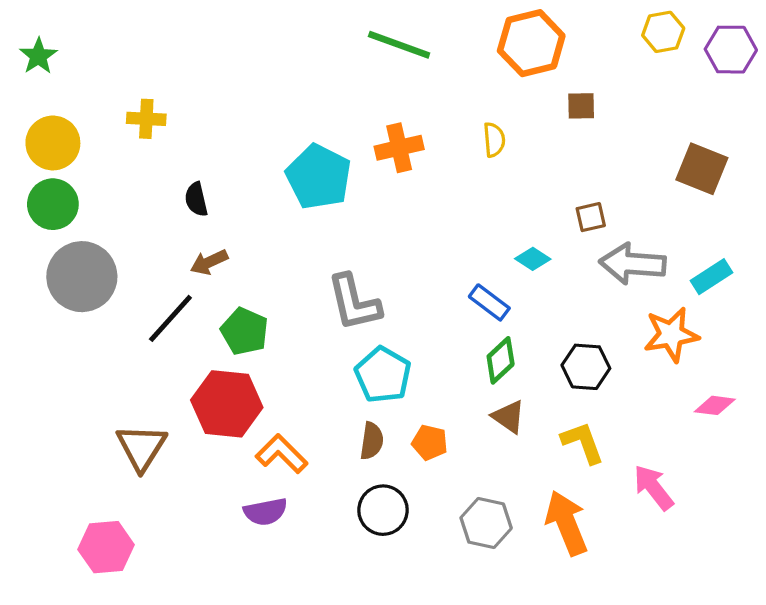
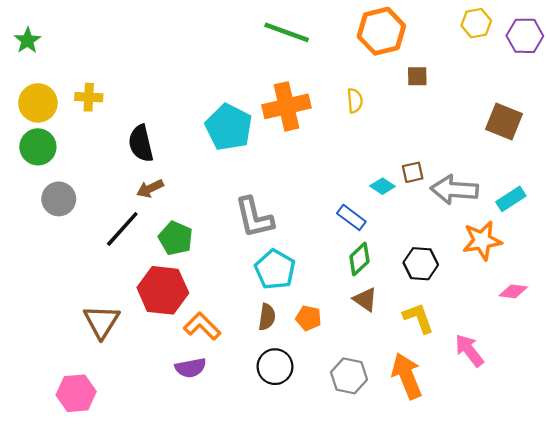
yellow cross: (146, 119) -> (89, 97), moved
orange cross: (399, 148) -> (287, 106), size x1.4
black semicircle: (196, 199) -> (141, 143), size x1.5
brown square: (591, 217) -> (413, 172), moved
gray circle: (82, 277) -> (59, 199), size x0.7

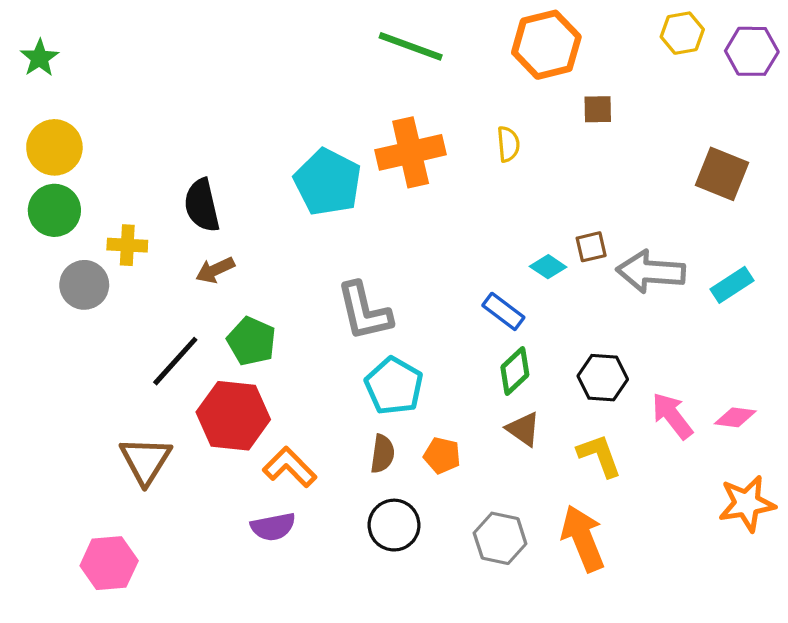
yellow cross: (89, 97) -> (127, 245), moved
black line: (122, 229) -> (175, 361), moved
orange star: (482, 241) -> (747, 504), moved
pink arrow: (469, 350) -> (672, 416), moved

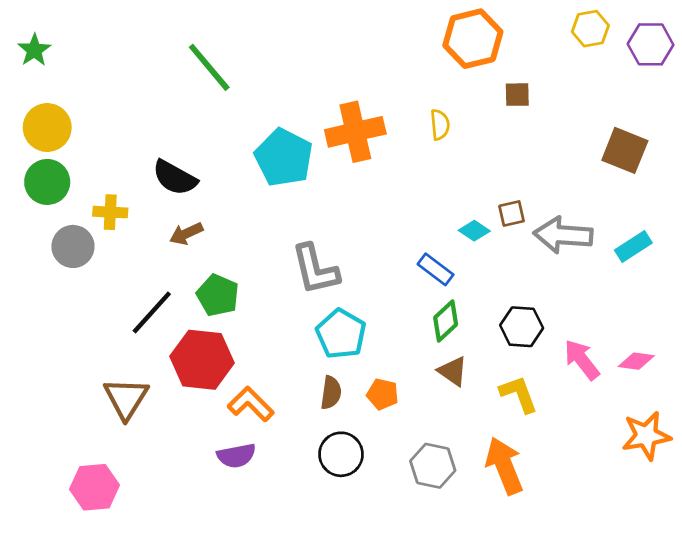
green line: (411, 46) -> (209, 67), moved, turned 30
black semicircle: (202, 205) -> (175, 178), turned -48

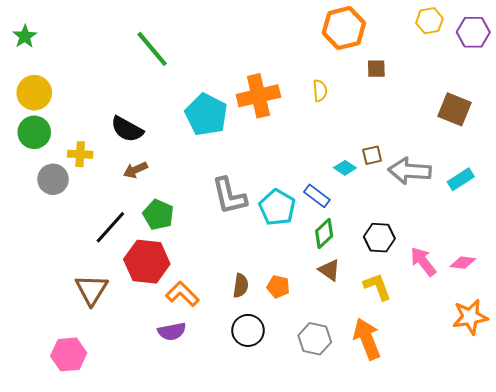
cyan pentagon: (341, 334) -> (277, 207), moved

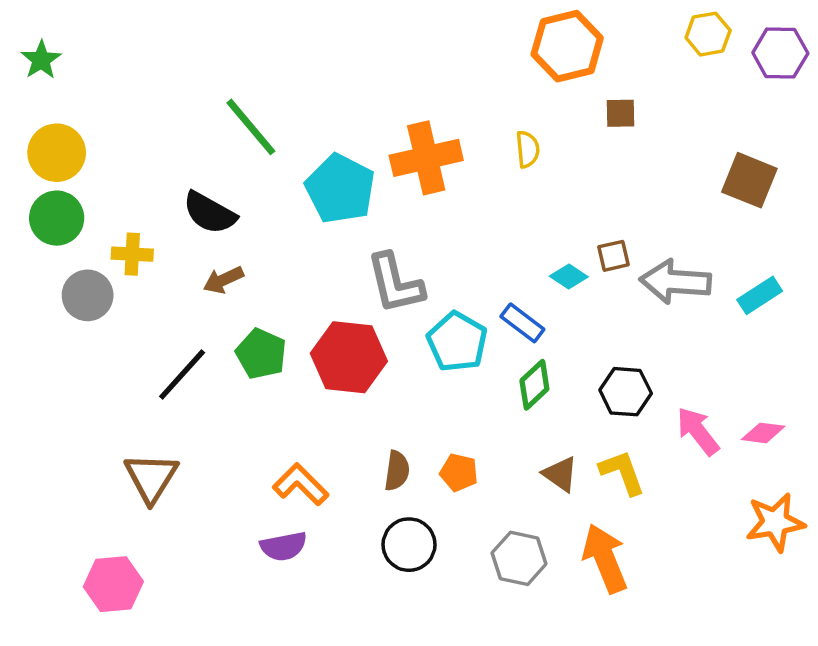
green line: (152, 49) -> (251, 127), moved
gray L-shape: (229, 196) -> (395, 283), moved
red hexagon: (147, 262) -> (349, 357), moved
brown triangle: (329, 270) -> (560, 474), moved

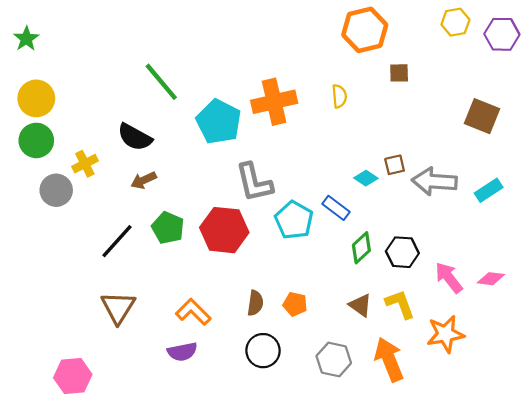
yellow cross: (132, 254) -> (85, 164), turned -30
green diamond: (534, 385) -> (361, 248), moved
brown triangle: (151, 478) -> (118, 307), moved
orange star: (775, 522) -> (445, 334), moved

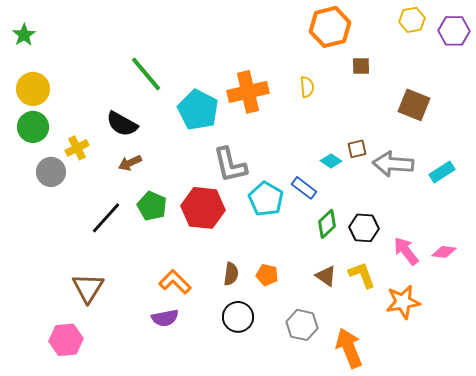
brown square: (482, 116) -> (414, 105), moved
brown triangle: (118, 307) -> (88, 288), moved
orange arrow: (389, 359) -> (349, 348), moved

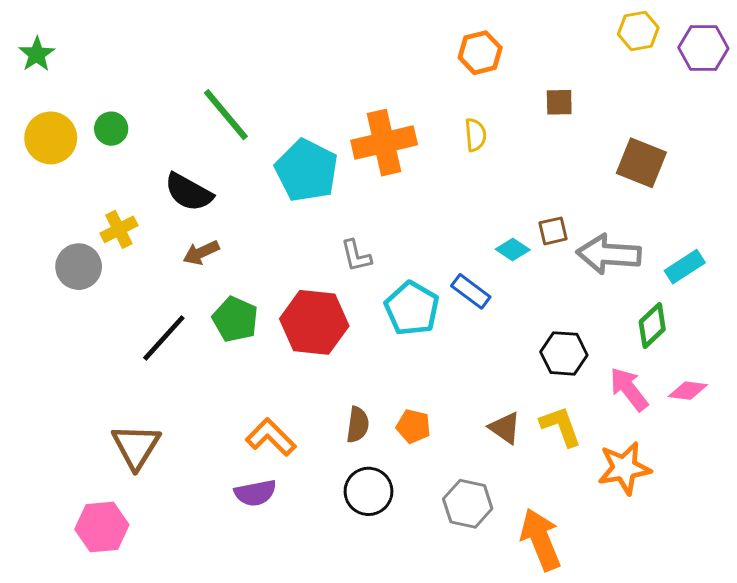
orange hexagon: (330, 27) -> (480, 53), moved, size x0.7
green circle: (33, 127) -> (111, 129), moved, size x0.7
gray L-shape: (230, 165) -> (356, 256), size x0.6
green diamond: (327, 224) -> (652, 325), moved

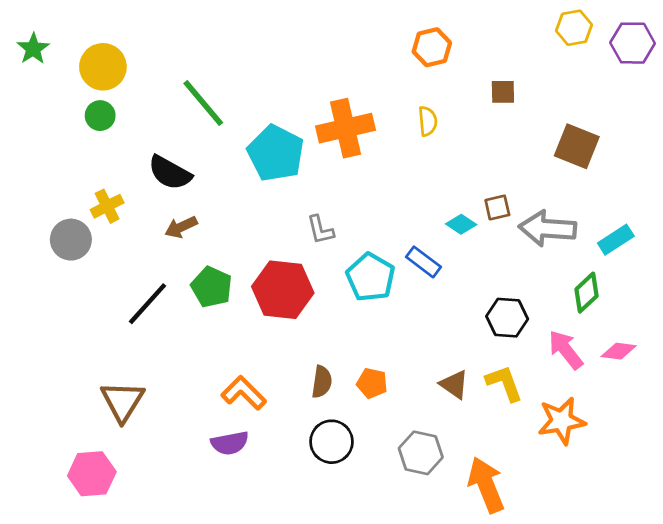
yellow circle: (51, 138) -> (103, 67), moved

